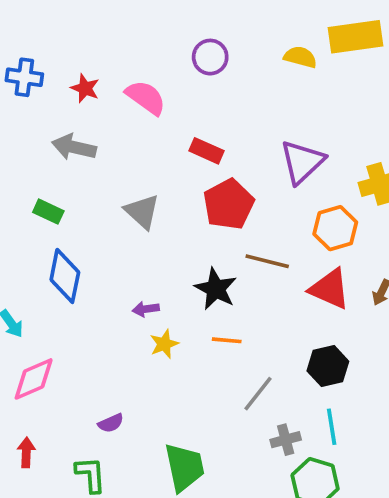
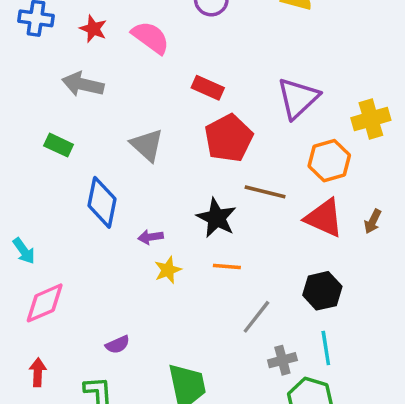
blue diamond: (65, 276) -> (102, 202), moved

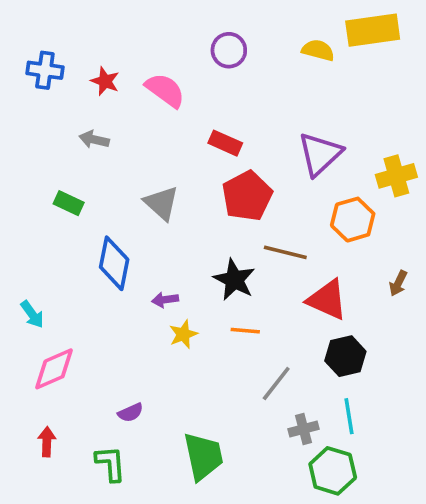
gray arrow: (83, 84) -> (94, 139), size x0.7
red triangle: (324, 218) -> (327, 300), moved

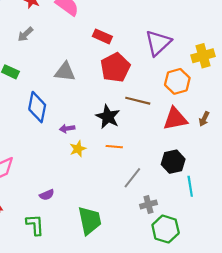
gray arrow: (94, 139) -> (25, 34), turned -56
gray triangle: (161, 203) -> (65, 72), turned -35
red triangle: (327, 300) -> (175, 119), moved, turned -35
cyan line: (349, 416) -> (190, 186), moved

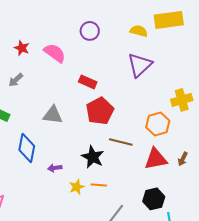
purple triangle: (158, 43) -> (140, 65), moved
yellow star: (78, 149) -> (77, 187), moved

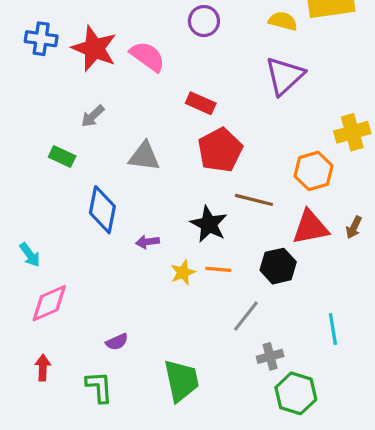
red star: (22, 48) -> (94, 48), size x1.8
gray arrow: (16, 80) -> (93, 116), moved
black hexagon: (154, 199) -> (278, 266), moved

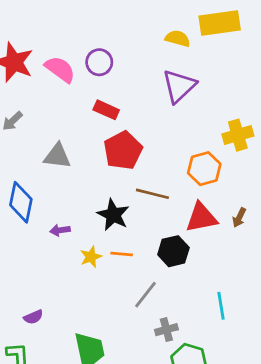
purple circle: (204, 21) -> (99, 62), moved

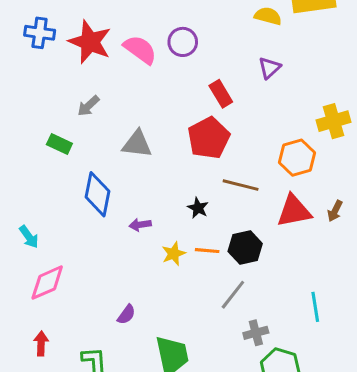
purple triangle: (179, 86) -> (270, 68), size x0.6
red rectangle: (106, 110) -> (221, 94), moved, turned 35
black star: (113, 215) -> (198, 208), size x0.6
black hexagon: (173, 251) -> (245, 248), moved
purple semicircle: (33, 317) -> (126, 315), moved, turned -30

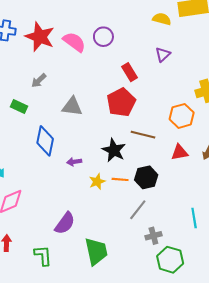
black star: (198, 208) -> (114, 150), size x1.6
red triangle: (294, 211) -> (180, 152), size x0.7
purple semicircle: (126, 315) -> (65, 223), size x1.6

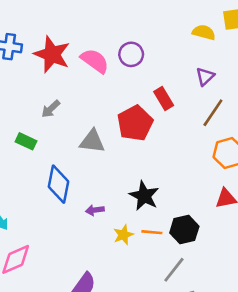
red pentagon: (121, 102) -> (135, 123), moved
brown line: (143, 135) -> (213, 113), moved, turned -70

